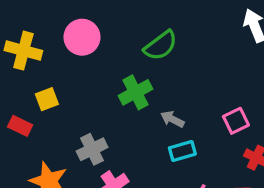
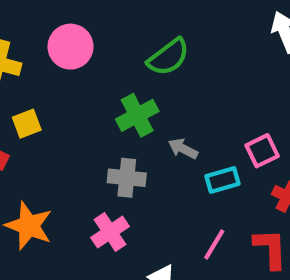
gray cross: (92, 149) -> (127, 178), moved, turned 32
cyan rectangle: (182, 151) -> (223, 180), moved

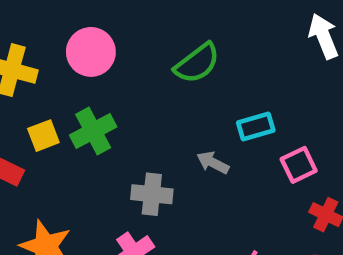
green cross: (137, 115) -> (93, 131), moved
cyan rectangle: (223, 180) -> (256, 126), moved

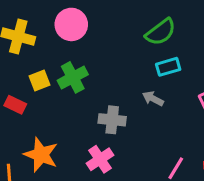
green semicircle: (197, 63) -> (161, 32), moved
cyan rectangle: (256, 126) -> (168, 67), moved

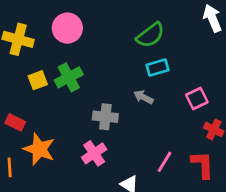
red rectangle: (15, 105) -> (15, 122), moved

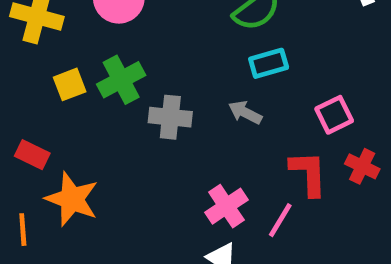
gray cross: (105, 117) -> (170, 117), moved
pink cross: (94, 153) -> (226, 206), moved
red L-shape: (203, 165) -> (308, 173), moved

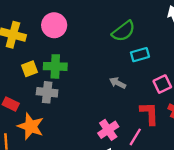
cyan rectangle: (269, 63) -> (140, 55), moved
green cross: (121, 80) -> (55, 66), turned 30
gray cross: (170, 117) -> (47, 92), moved

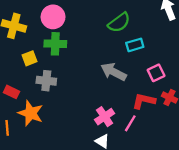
green cross: (55, 66) -> (55, 44), moved
gray arrow: (118, 83) -> (114, 72), size x1.6
red L-shape: (149, 113) -> (144, 101), turned -75

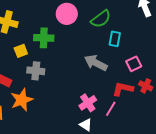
pink circle: (53, 17) -> (67, 14), moved
cyan rectangle: (135, 45) -> (115, 39), turned -63
orange star: (31, 113) -> (22, 100), turned 30

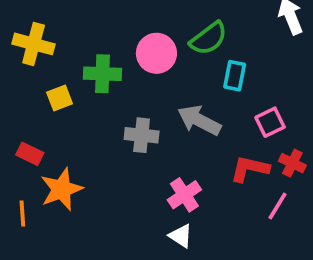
pink circle: (67, 14) -> (156, 53), moved
gray cross: (36, 71) -> (142, 135), moved
pink line: (111, 109) -> (278, 206), moved

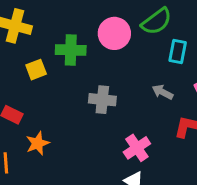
gray arrow: (199, 120) -> (163, 92), moved, size x0.6
orange star: (61, 189) -> (38, 143), size x0.7

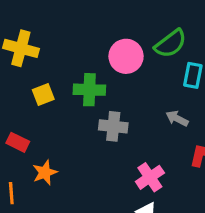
green cross: (71, 50) -> (89, 90), moved

